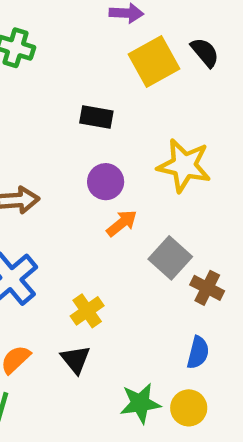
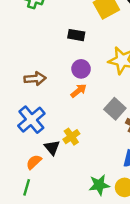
orange arrow: (122, 223) -> (79, 91), moved
black triangle: (76, 359) -> (52, 147), moved

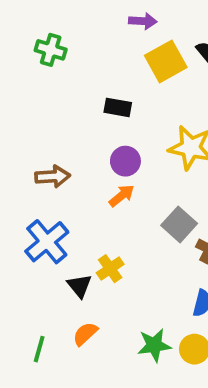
orange semicircle: (34, 162) -> (85, 334), moved

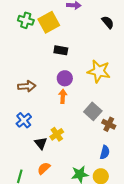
yellow square: (166, 61) -> (49, 22), moved
orange arrow: (122, 196) -> (63, 96), turned -48
blue cross: (47, 242) -> (24, 120), size x0.7

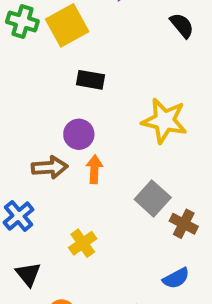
purple circle: (65, 78) -> (79, 134), moved
brown arrow: (27, 86) -> (50, 167), moved
black triangle: (41, 143) -> (28, 274), moved
blue semicircle: (105, 152) -> (176, 278), turned 48

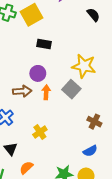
gray square: (153, 198) -> (71, 89), moved

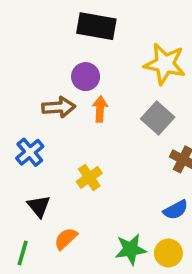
black rectangle: (44, 44) -> (96, 26), size x1.5
gray square: (71, 89) -> (158, 118), moved

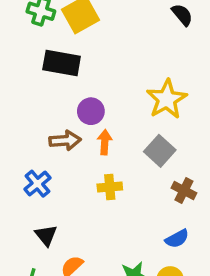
black rectangle: (96, 26) -> (62, 63), moved
yellow star: (165, 64) -> (167, 99), turned 30
yellow cross: (89, 177) -> (110, 187), moved, turned 30

